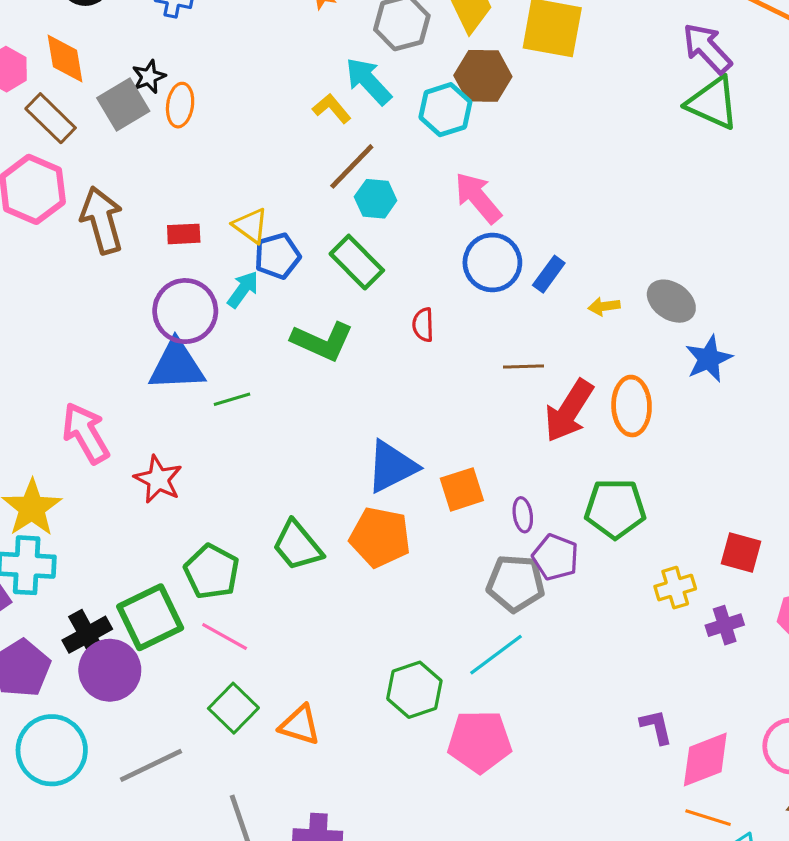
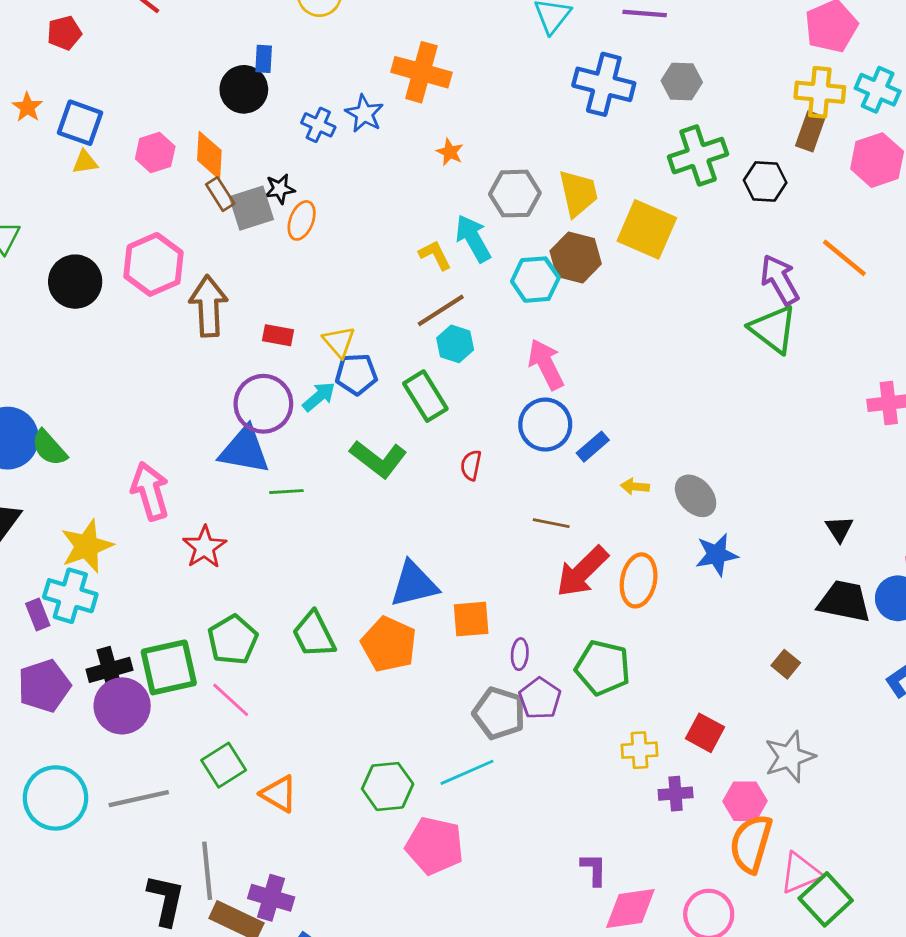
brown rectangle: (51, 118) -> (220, 194), moved, size x0.7
cyan circle: (52, 750) -> (56, 798), moved

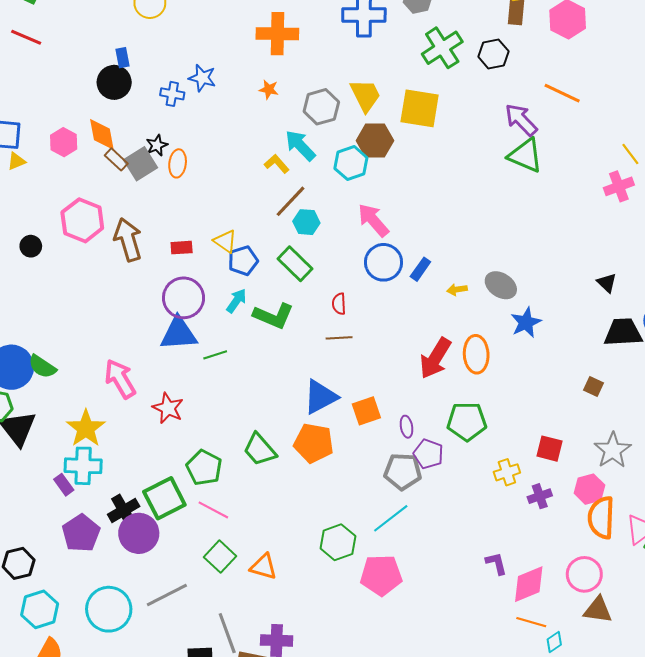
orange cross: (421, 72) -> (277, 34), moved
black circle: (75, 282) -> (31, 246), size x0.6
cyan arrow: (319, 397) -> (236, 301), moved
brown line: (551, 523) -> (339, 338), moved

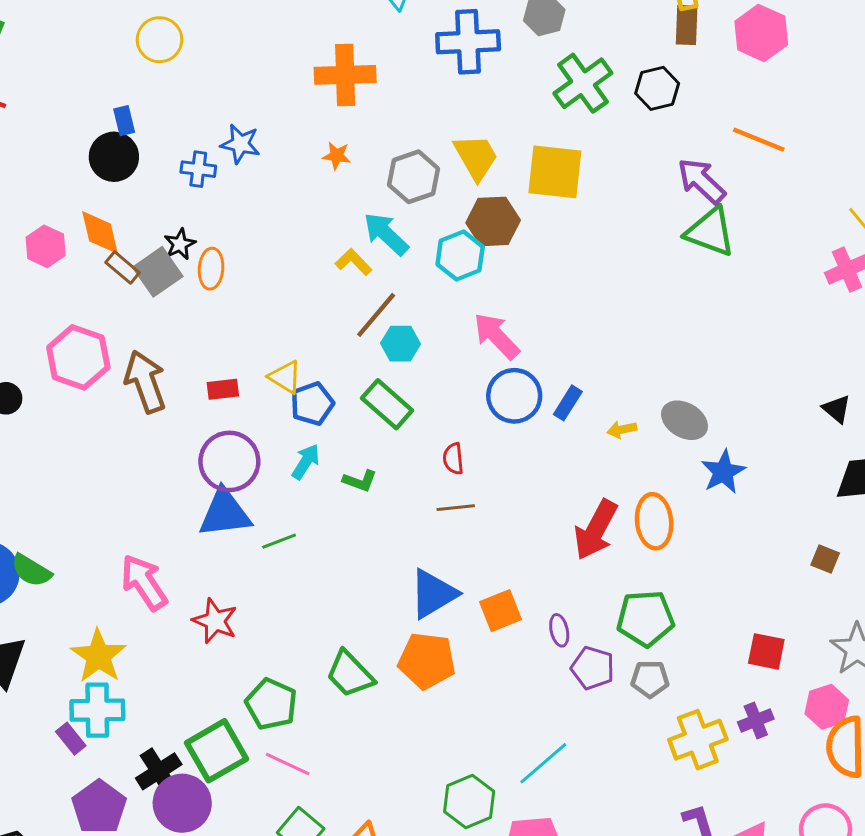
green L-shape: (273, 316) -> (360, 481), size x0.6
gray pentagon: (403, 472) -> (650, 679), moved, size x0.7
yellow cross: (507, 472) -> (698, 740), moved, size x1.5

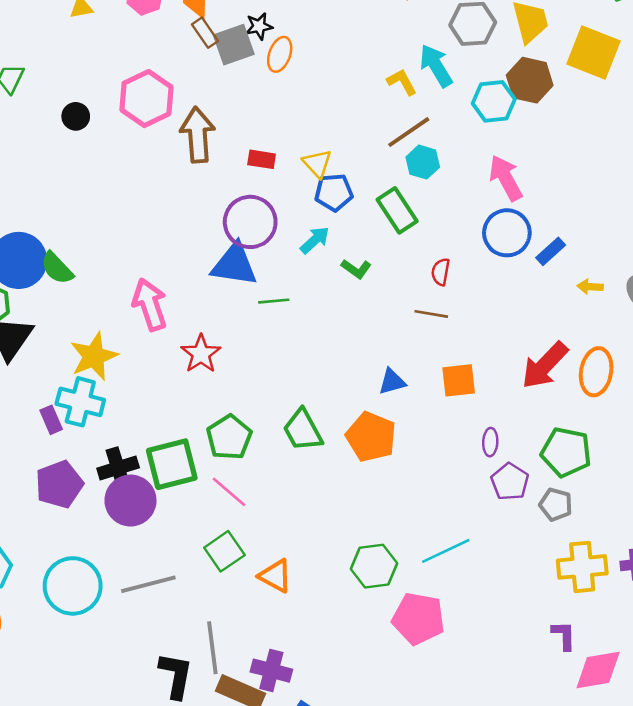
blue triangle: (433, 594) -> (392, 382), size x0.6
orange square: (500, 611) -> (459, 380), moved

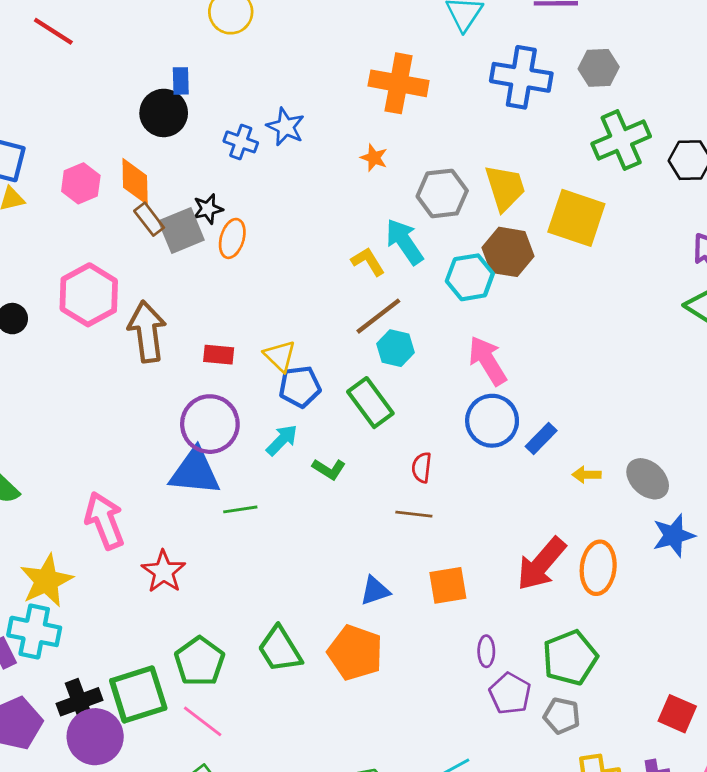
green pentagon: (566, 452) -> (570, 658), turned -30

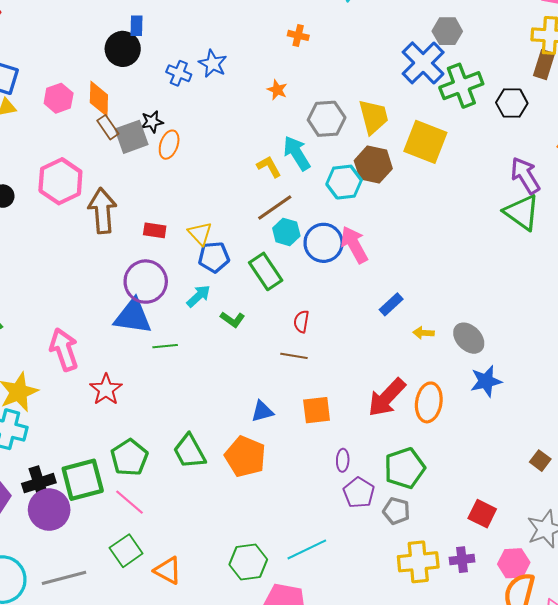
blue cross: (521, 77) -> (423, 63), moved, turned 33
orange cross: (399, 83) -> (298, 35), size x0.5
blue circle: (492, 421) -> (324, 243), moved

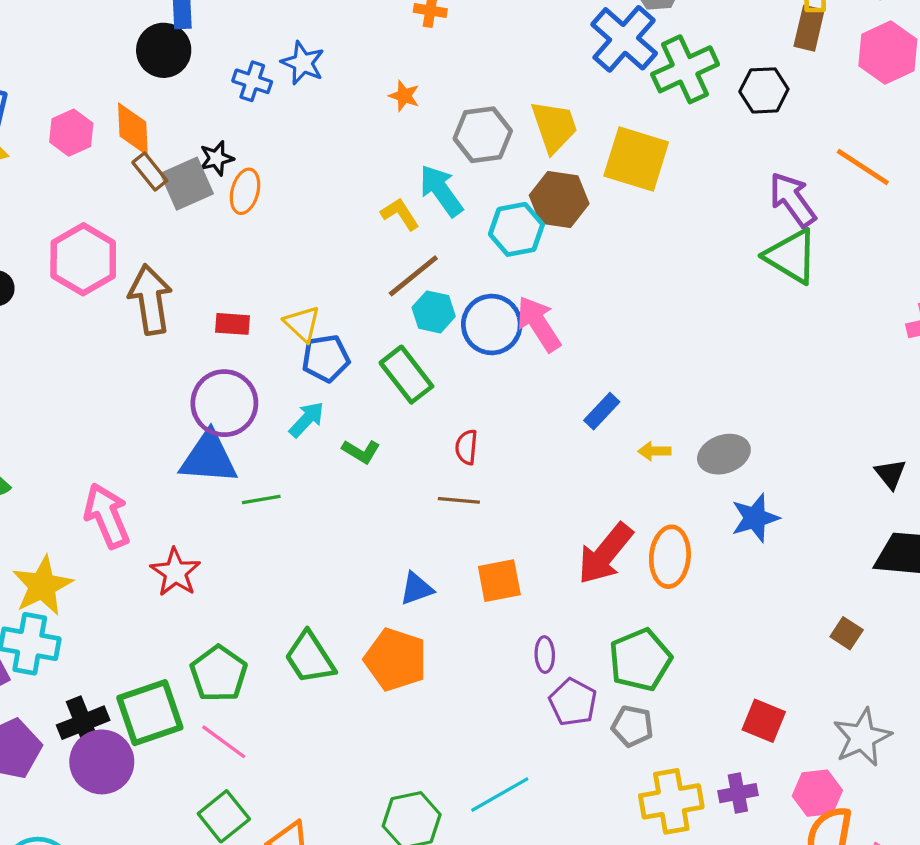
gray ellipse: (469, 338) -> (724, 454), turned -60

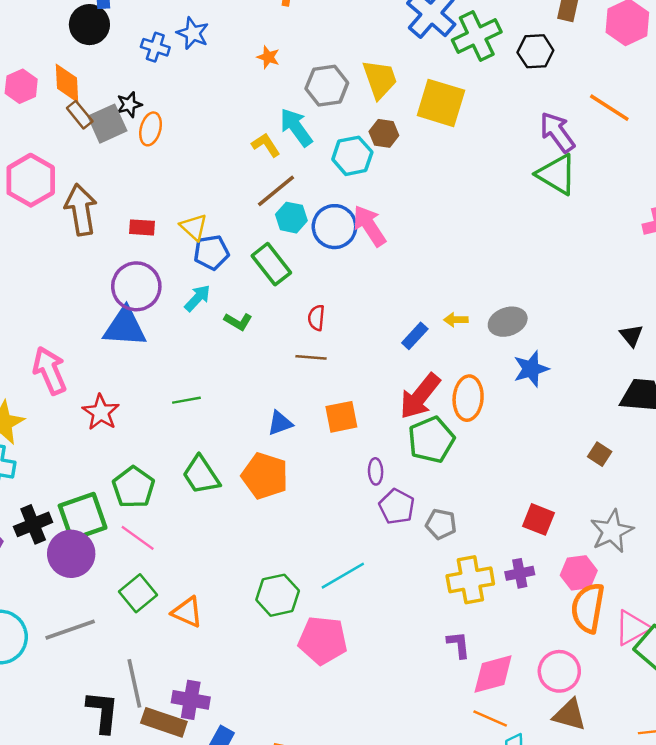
brown hexagon: (559, 200) -> (384, 133), size x0.7
blue rectangle: (602, 411) -> (415, 336), moved
green line: (261, 500) -> (186, 400), moved
green pentagon: (640, 660) -> (431, 440), moved
purple circle: (102, 762) -> (71, 554), moved

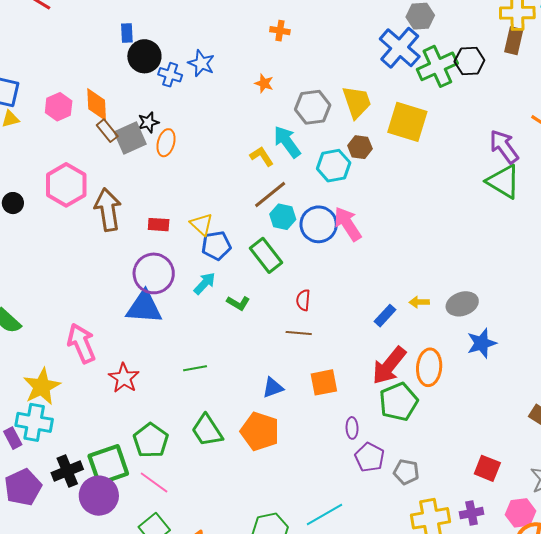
black circle: (89, 25) -> (144, 56), moved
black hexagon: (535, 51) -> (469, 61), moved

